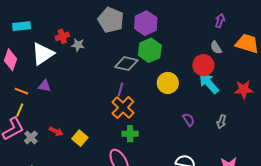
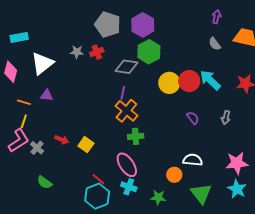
red cross: (62, 36) -> (97, 52), moved
red circle: (203, 65) -> (189, 81), moved

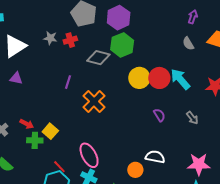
purple line: (123, 93) -> (68, 82), moved
gray arrow: (226, 117) -> (192, 118), turned -56
green cross: (136, 136) -> (35, 140), moved

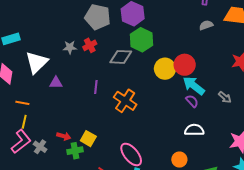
gray semicircle: (188, 44) -> (206, 25), turned 112
purple triangle: (16, 78) -> (56, 83), moved
cyan arrow: (180, 79) -> (194, 86), moved
white semicircle: (155, 157) -> (194, 130), moved

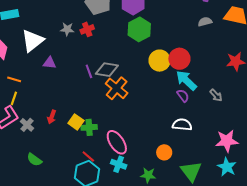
gray diamond: (121, 57) -> (107, 70), moved
purple line: (96, 87) -> (89, 71), turned -32
red arrow: (64, 136) -> (52, 117), turned 88
green cross: (75, 151) -> (89, 127), moved

